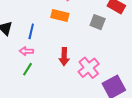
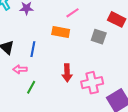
pink arrow: (26, 51) -> (20, 69), moved
pink cross: (89, 68) -> (92, 83), turned 30

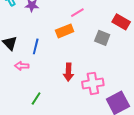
orange rectangle: (61, 32) -> (65, 31), turned -36
green line: (31, 87) -> (36, 99), moved

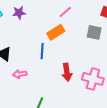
blue line: (36, 46) -> (42, 51), moved
pink cross: (93, 83) -> (93, 79), turned 35

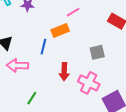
gray square: (94, 32) -> (97, 52), moved, turned -35
pink arrow: (20, 74) -> (17, 65), size x1.5

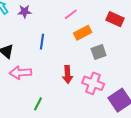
orange rectangle: (60, 30) -> (83, 33), moved
blue line: (43, 47) -> (42, 42), moved

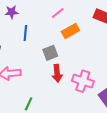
blue line: (42, 42) -> (25, 33), moved
gray square: (99, 52) -> (50, 53), moved

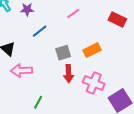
orange rectangle: (70, 31) -> (92, 50), moved
blue line: (25, 33) -> (40, 31), turned 42

